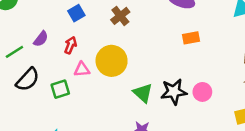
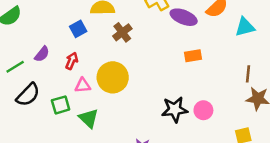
green triangle: (143, 93) -> (89, 118), moved

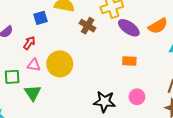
brown cross: (122, 32) -> (88, 26), moved, turned -35
pink circle: (203, 110) -> (137, 97), moved

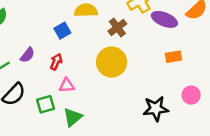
brown cross: (88, 26) -> (117, 27), turned 35
yellow circle: (60, 64) -> (112, 62), moved
green triangle: (33, 93) -> (73, 117), turned 36

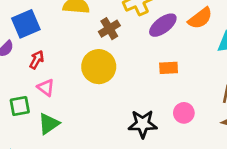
purple ellipse: (164, 19) -> (163, 25), turned -65
blue square: (62, 31) -> (26, 24), moved, size x1.5
pink triangle: (67, 85) -> (46, 88), turned 35

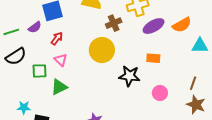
black star: (143, 124) -> (129, 76), moved

